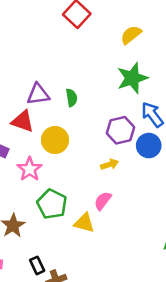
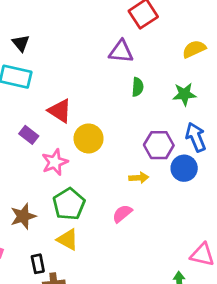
green star: (132, 78) -> (184, 94), size x0.7
purple triangle: (38, 94) -> (121, 52), moved
green semicircle: (72, 98) -> (138, 87), moved
yellow triangle: (84, 223) -> (68, 240), moved

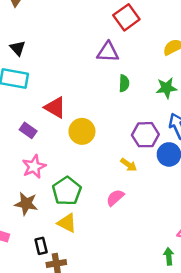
pink star: (55, 162) -> (34, 167), moved
yellow arrow: (139, 178) -> (129, 165), turned 42
brown star: (23, 216) -> (26, 204), turned 30

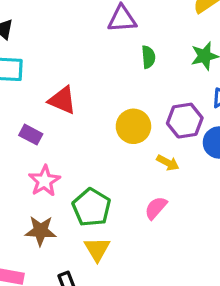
yellow circle: (82, 131) -> (133, 126), moved
yellow triangle: (67, 223) -> (97, 249), turned 40

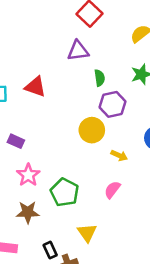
red triangle: (62, 100) -> (35, 87), moved
purple hexagon: (185, 121) -> (113, 104), moved
yellow triangle: (97, 249) -> (87, 233), moved

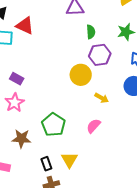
red triangle: (35, 87) -> (25, 26), moved
pink star: (28, 175) -> (15, 103), moved
black rectangle: (50, 250) -> (46, 164), moved

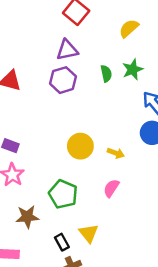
green semicircle: (91, 32) -> (106, 74), moved
purple hexagon: (100, 55) -> (63, 80), moved
yellow circle: (81, 75) -> (80, 146), moved

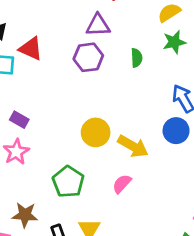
green star: (133, 70) -> (174, 42), moved
yellow arrow: (116, 153) -> (133, 146), size x1.6
brown star: (27, 217) -> (25, 215), moved

